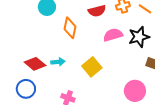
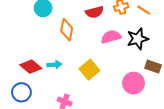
pink circle: (135, 91) -> (134, 83), moved

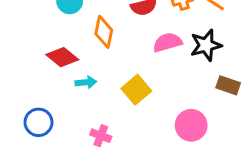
red diamond: (31, 67) -> (62, 57), moved
pink circle: (134, 83) -> (191, 125), moved

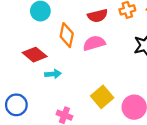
pink semicircle: (167, 42) -> (94, 43), moved
yellow square: (136, 90) -> (102, 97), moved

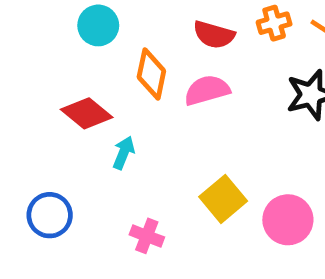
red semicircle: (98, 16) -> (214, 35), turned 30
cyan arrow: (53, 74) -> (124, 153), turned -63

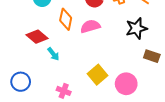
cyan arrow: (124, 153) -> (53, 54), turned 120

